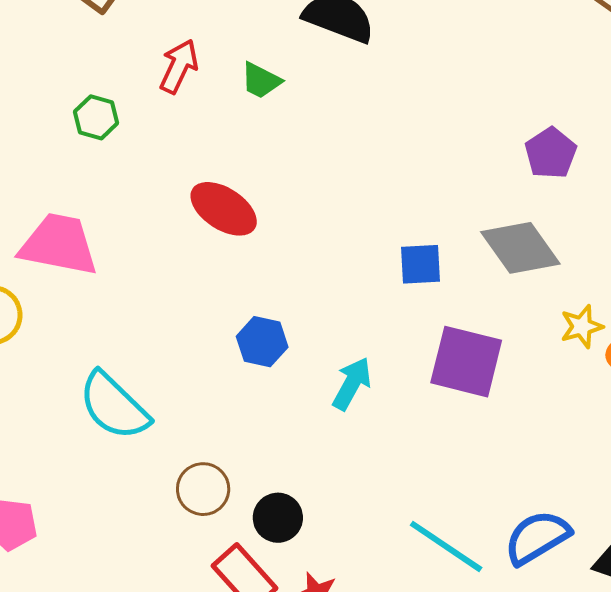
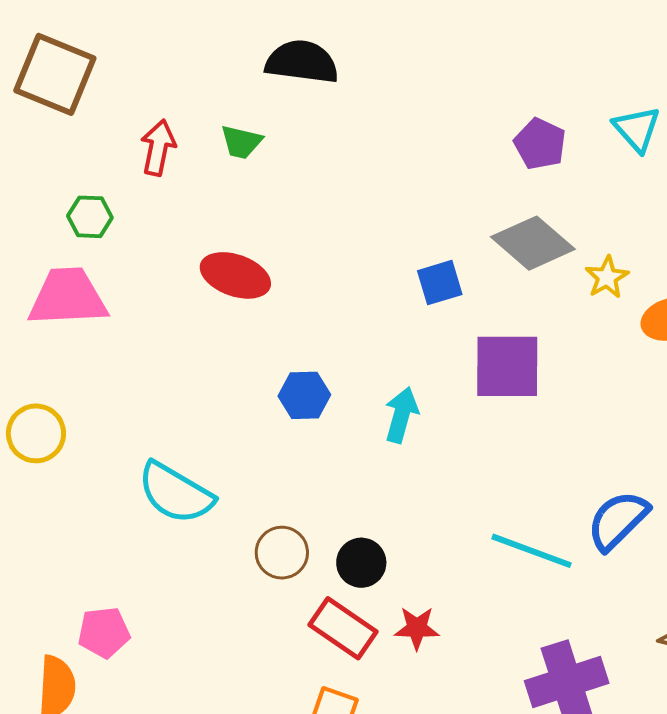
pink trapezoid: (59, 245) -> (68, 297), moved
yellow star: (582, 326) -> (607, 277), moved

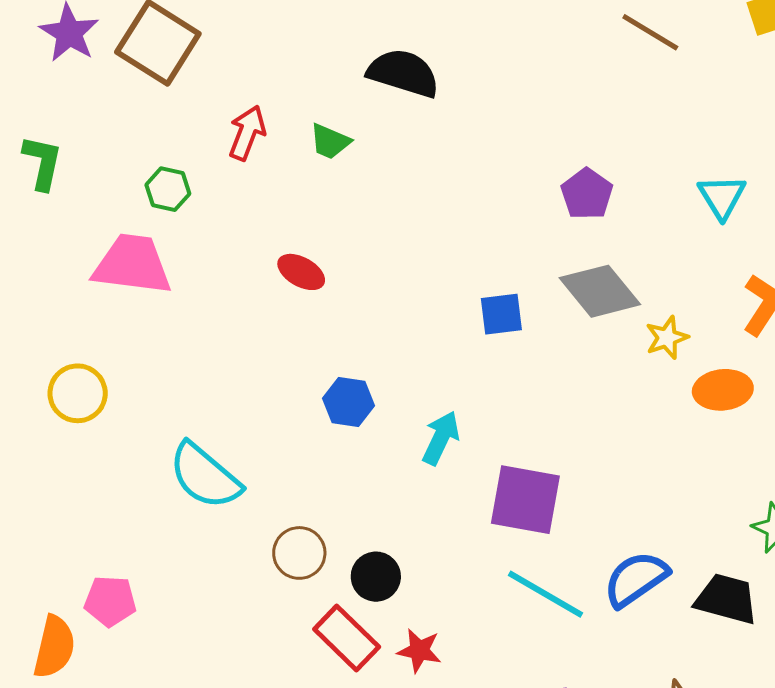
purple pentagon: (540, 144) -> (587, 194), moved
red ellipse: (235, 275) -> (301, 272), size x0.7
purple square: (507, 366) -> (525, 500), moved

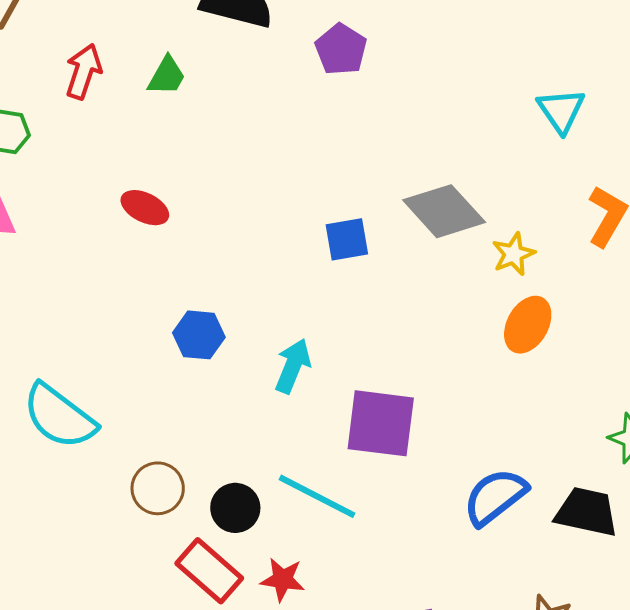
green trapezoid: (330, 142) -> (167, 76), turned -81
purple pentagon: (587, 194) -> (341, 49), moved
orange ellipse: (723, 390) -> (528, 325), moved, turned -52
cyan line: (545, 594) -> (317, 496), moved

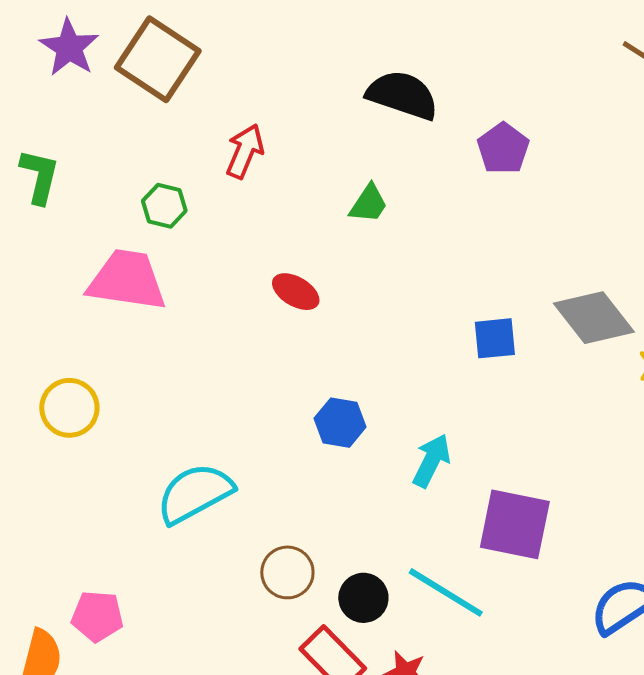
green trapezoid: (167, 76) -> (369, 204), moved
cyan semicircle: (59, 416) -> (195, 493), turned 110

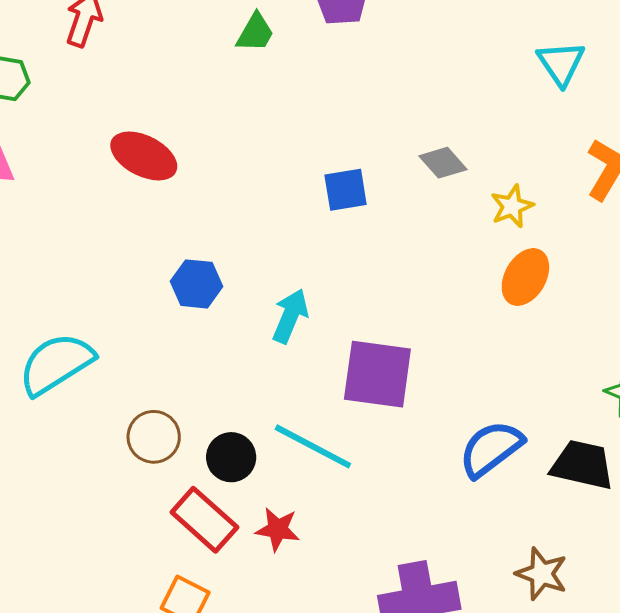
green trapezoid: (369, 204) -> (255, 33), moved
red ellipse: (296, 292) -> (144, 156), size x1.4
gray diamond: (594, 318) -> (443, 163), size x0.6

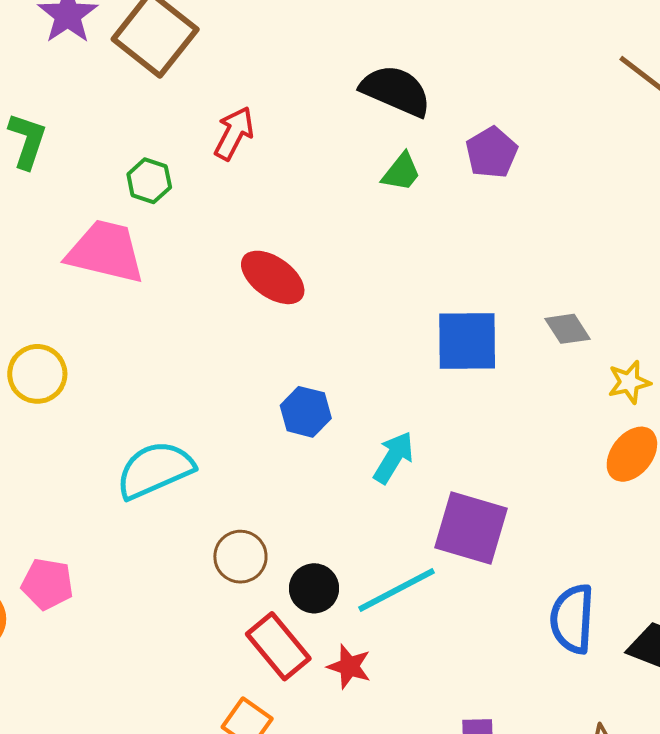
blue square: (346, 190) -> (467, 341), size x1.5
cyan line: (313, 446) -> (396, 590), turned -64
blue semicircle: (491, 449) -> (572, 619), turned -58

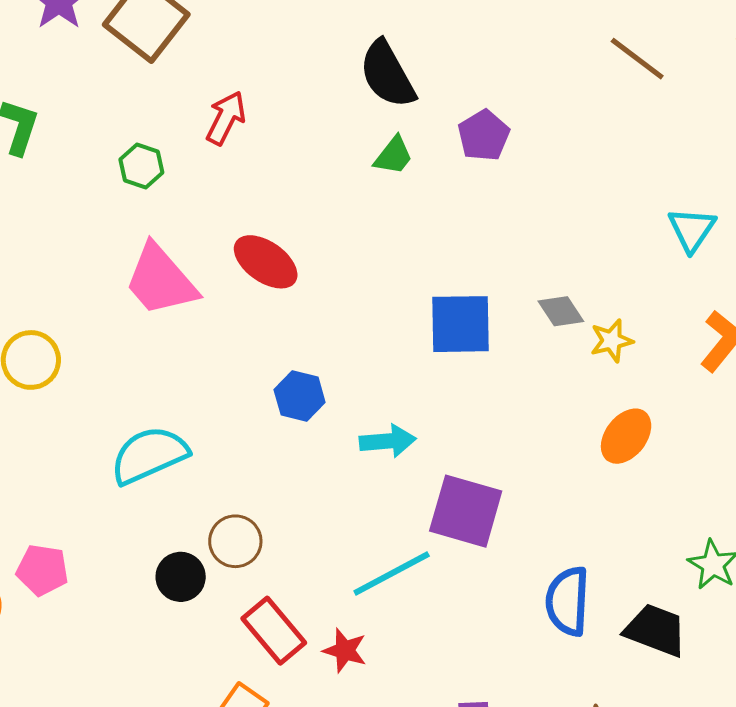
black semicircle: (396, 91) -> (387, 74), turned -142
pink trapezoid: (106, 252) -> (161, 280), moved, turned -144
yellow star: (629, 382) -> (612, 341), moved
cyan arrow: (394, 457) -> (388, 441), turned 54
black circle: (314, 588) -> (181, 577), moved

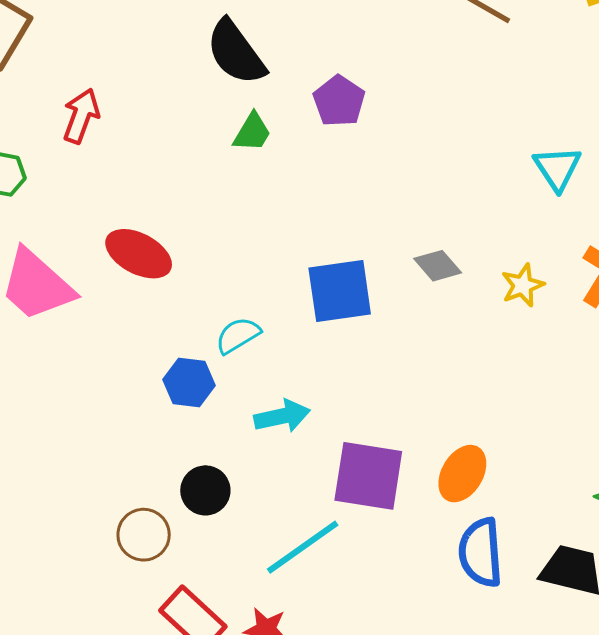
yellow star: (612, 341) -> (523, 285), moved
orange ellipse: (626, 436) -> (462, 474), moved
cyan semicircle: (149, 455) -> (238, 335), moved, size x0.6
black circle: (181, 577) -> (205, 490), moved

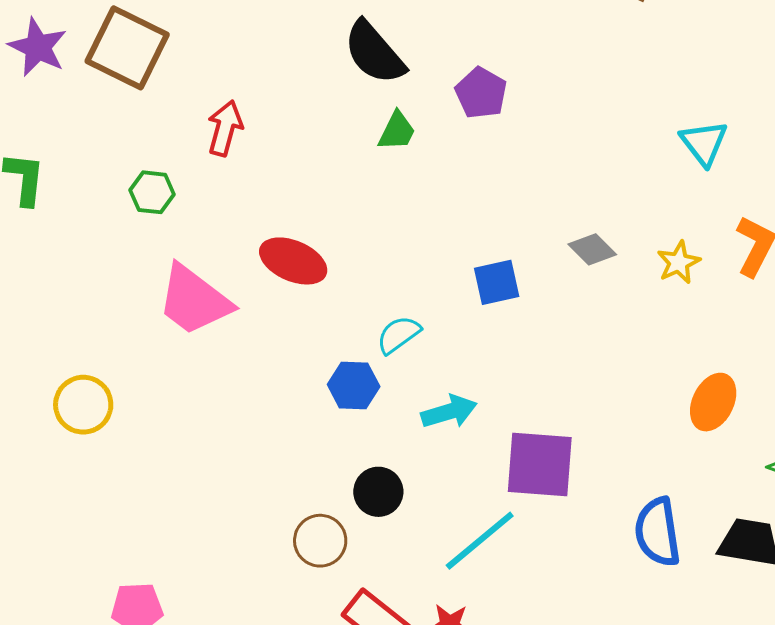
blue square: (340, 291) -> (497, 282), size x0.7
orange ellipse: (462, 474) -> (713, 402), moved

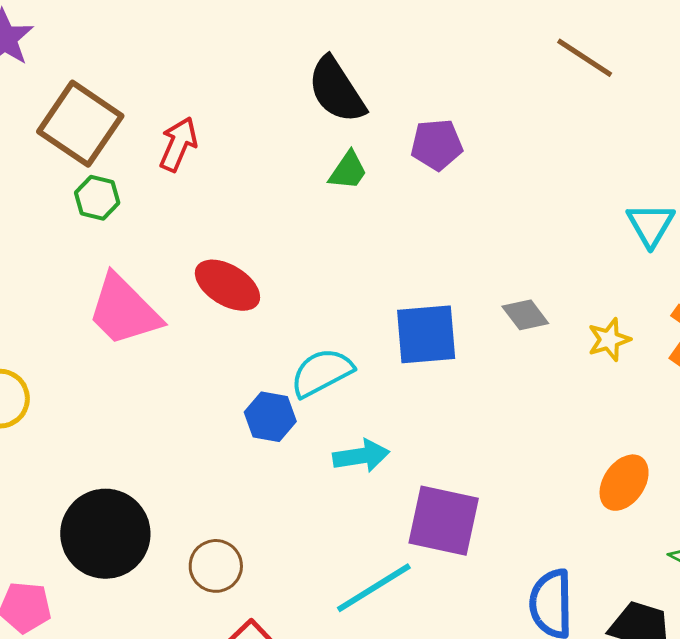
brown square: (127, 48) -> (80, 124), moved
purple pentagon: (481, 93) -> (437, 145), turned 30
blue square: (497, 282) -> (426, 334), size x1.4
cyan semicircle: (399, 335) -> (322, 373), size x1.4
black circle: (378, 492) -> (105, 534), moved, size x1.8

